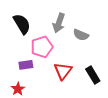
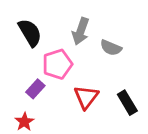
purple rectangle: (26, 65) -> (35, 89), turned -40

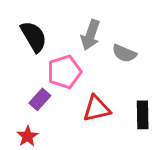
red triangle: (86, 97) -> (97, 109), turned 40
black rectangle: (127, 103) -> (143, 115), turned 30

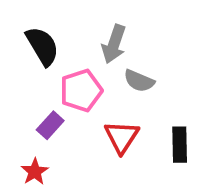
gray semicircle: (124, 53) -> (139, 81), moved
red triangle: (97, 109) -> (122, 137), turned -44

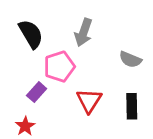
gray semicircle: (139, 81) -> (130, 59), moved

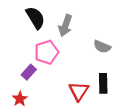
black semicircle: (31, 34) -> (35, 18), moved
red triangle: (89, 101) -> (79, 91), moved

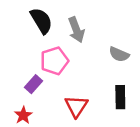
gray arrow: (65, 26) -> (76, 30), turned -40
red triangle: (79, 91) -> (76, 106), moved

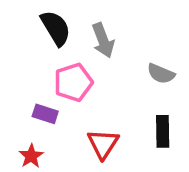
purple rectangle: (34, 84) -> (45, 114), turned 66

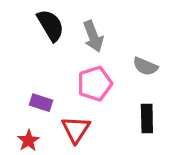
pink pentagon: (73, 82) -> (95, 84), moved
red triangle: (103, 144) -> (76, 130), moved

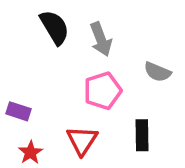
purple rectangle: (41, 103) -> (19, 111), moved
black rectangle: (147, 118) -> (142, 135), moved

